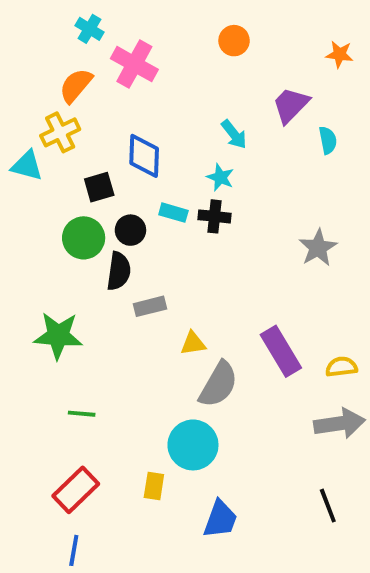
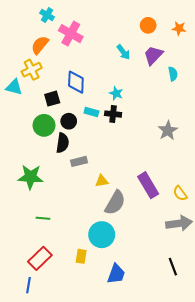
orange circle: (234, 41) -> (148, 25), moved
cyan arrow: (234, 134) -> (123, 52), moved
yellow semicircle: (341, 367) -> (180, 193), turned -119
blue line: (74, 550) -> (29, 285), moved

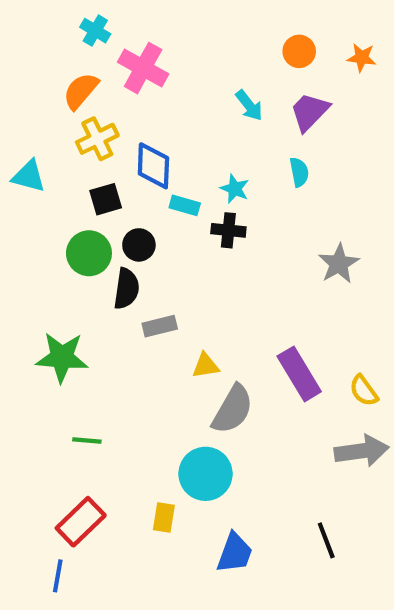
yellow cross: (32, 70) -> (97, 139), moved
cyan semicircle: (173, 74) -> (299, 172), moved
cyan rectangle: (91, 112) -> (185, 205), moved
black line: (173, 267) -> (326, 540), moved

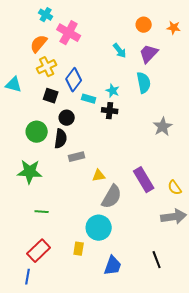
blue diamond: (153, 166) -> (74, 80), turned 35
cyan semicircle: (299, 172) -> (144, 83), size x1.5
black square: (106, 199) -> (51, 96), turned 35
green circle: (89, 253) -> (37, 132), moved

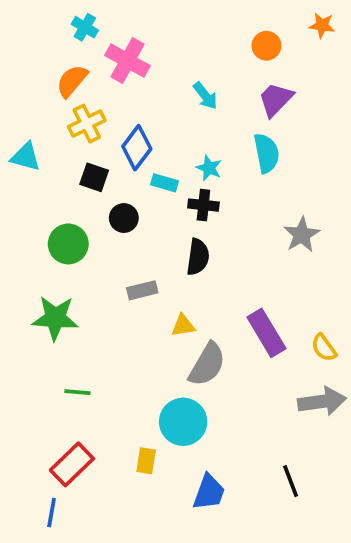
orange star: (174, 28) -> (322, 25), moved
cyan arrow: (120, 51) -> (205, 96), moved
black semicircle: (61, 139) -> (198, 257), moved

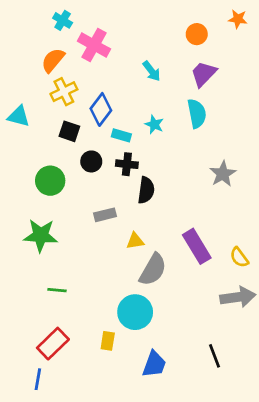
black cross: (203, 205) -> (127, 164), moved

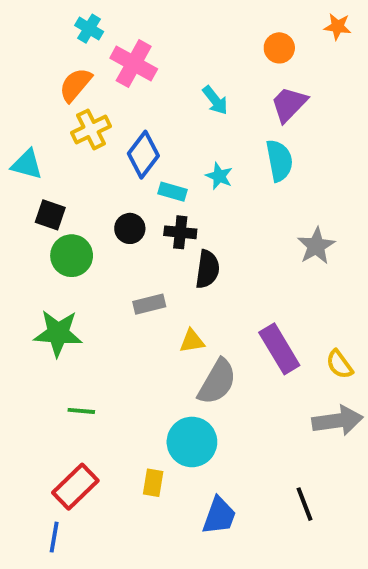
black square: (69, 131) -> (50, 215), moved

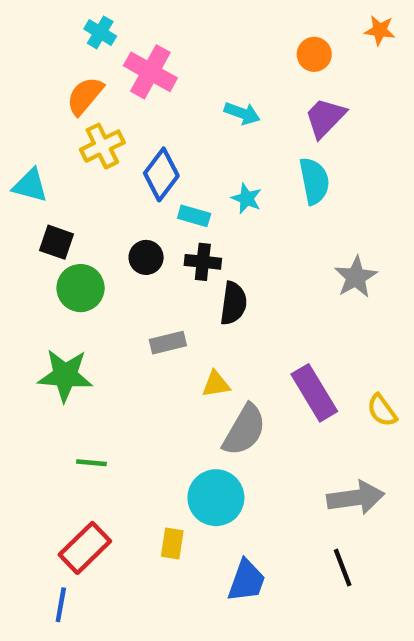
cyan arrow: (215, 100) -> (242, 113), turned -32
gray arrow: (338, 421) -> (356, 498), moved

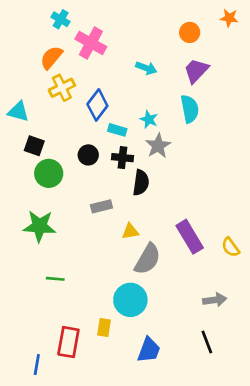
gray star: (356, 277) -> (158, 146), moved
gray arrow: (356, 498) -> (215, 300), size x0.7
red rectangle: (85, 548) -> (68, 342), moved, turned -36

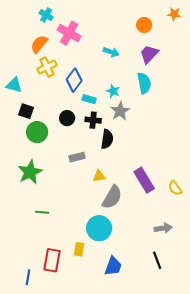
green star: (39, 226) -> (30, 172), turned -30

